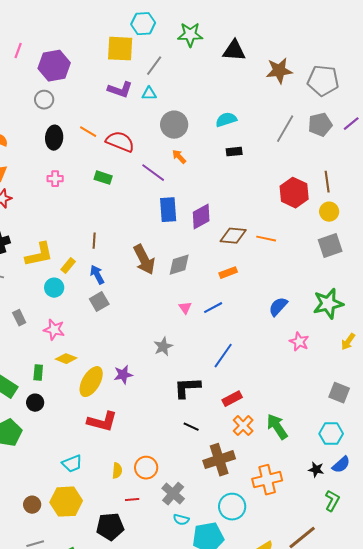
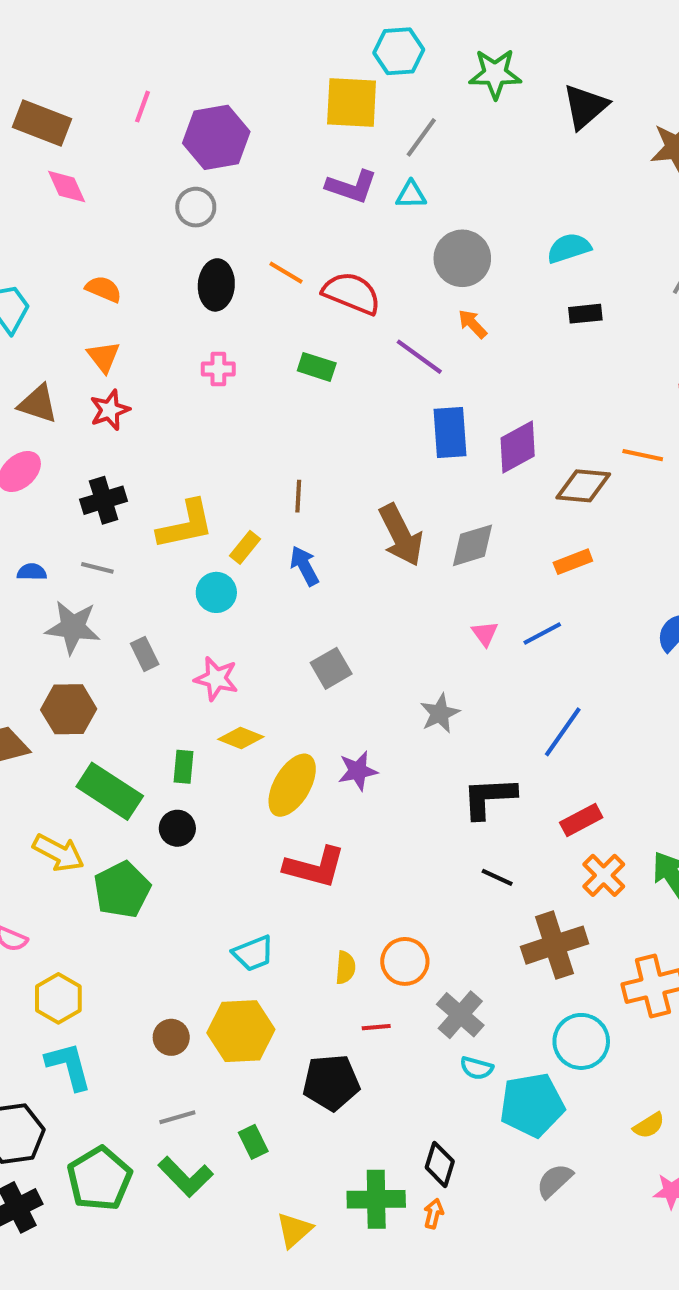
black triangle: (234, 51) -> (585, 107), turned -45
orange line: (266, 239) -> (643, 455), moved
gray square: (99, 302) -> (331, 668), moved

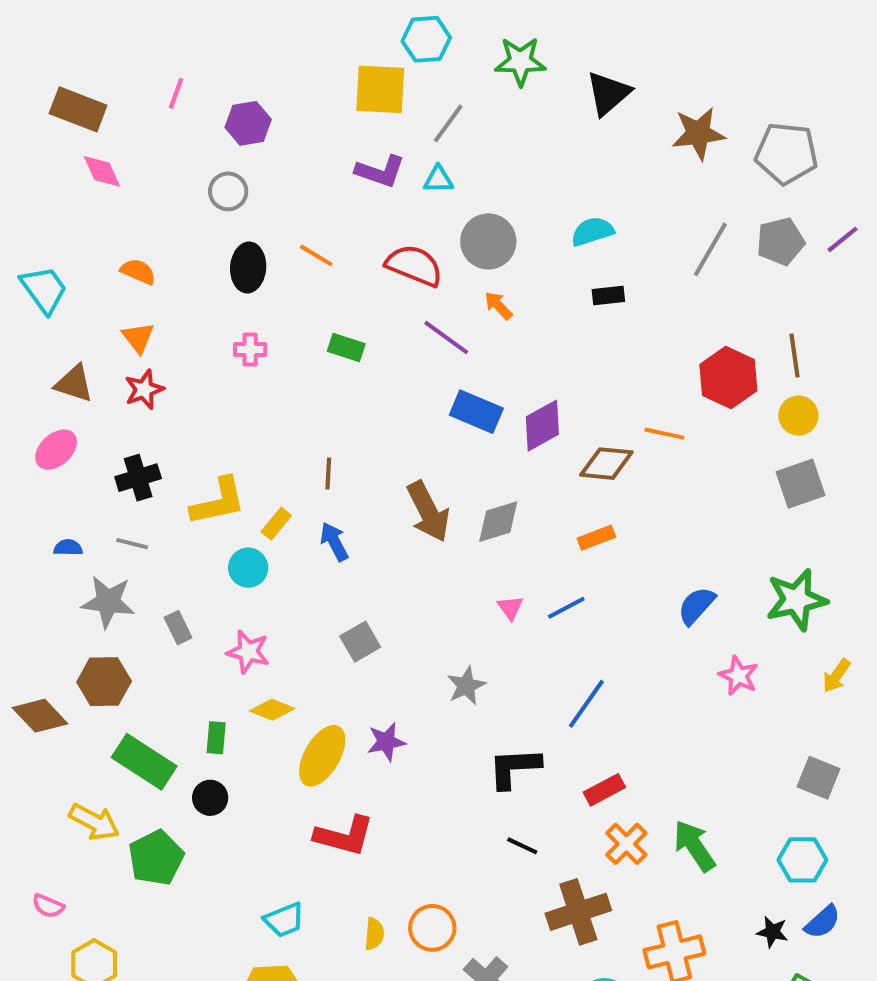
purple hexagon: (216, 137) -> (248, 123), size x0.7
red semicircle: (352, 293) -> (414, 265), moved
blue rectangle: (450, 433) -> (476, 412), turned -63

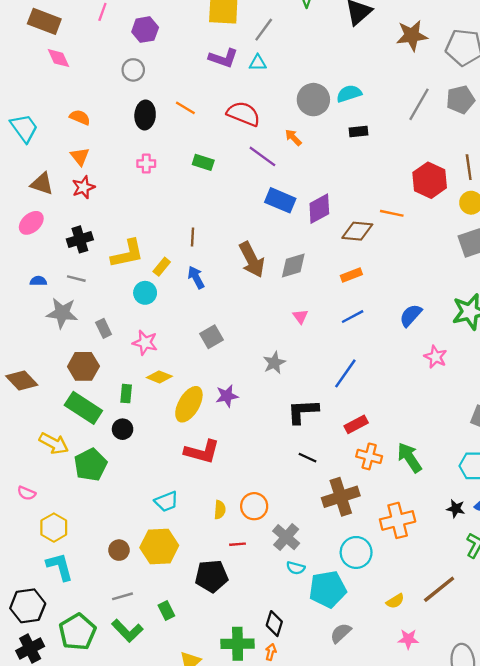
gray circle: (488, 241) -> (313, 100), moved
blue line: (566, 608) -> (353, 317), moved
brown hexagon: (104, 682) -> (83, 366), moved
orange cross: (626, 844) -> (369, 456), turned -30

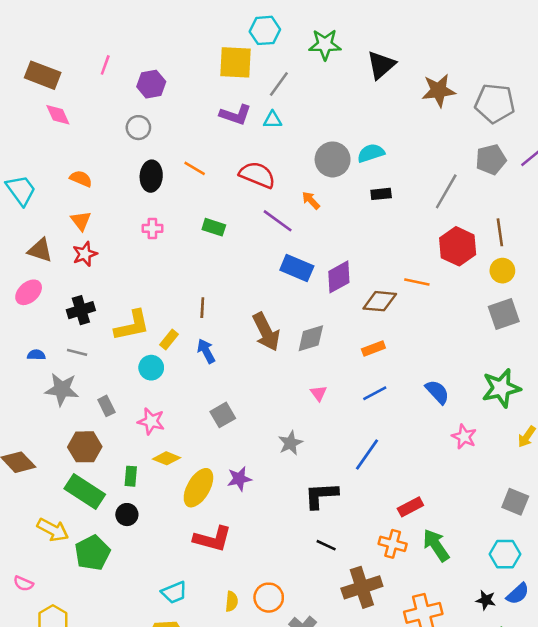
gray line: (419, 104) -> (446, 191), moved
blue semicircle: (411, 315) -> (437, 392), turned 95
red rectangle: (356, 424) -> (410, 507), moved

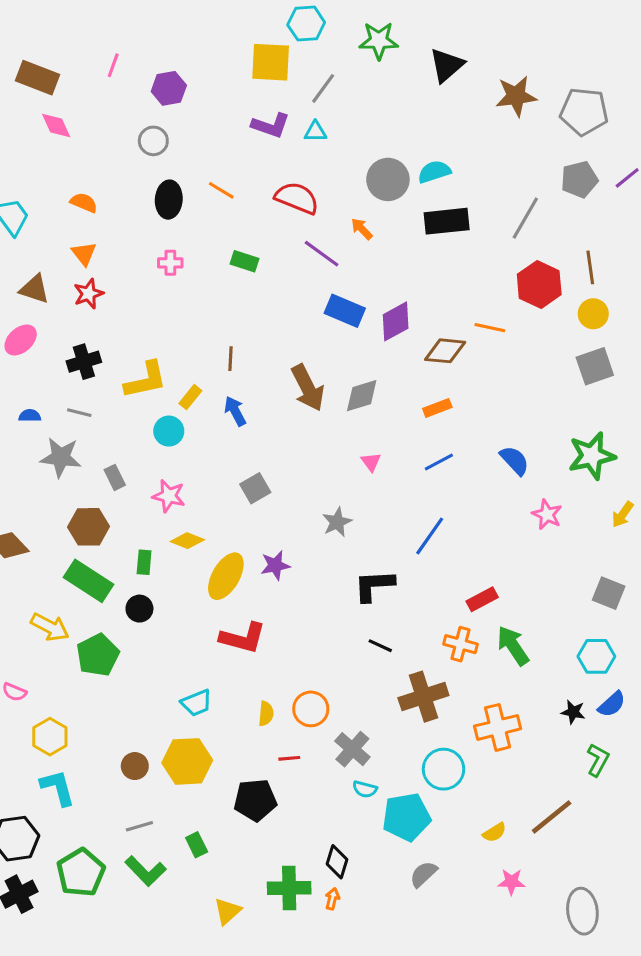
black rectangle: (381, 194) -> (447, 221), size x1.8

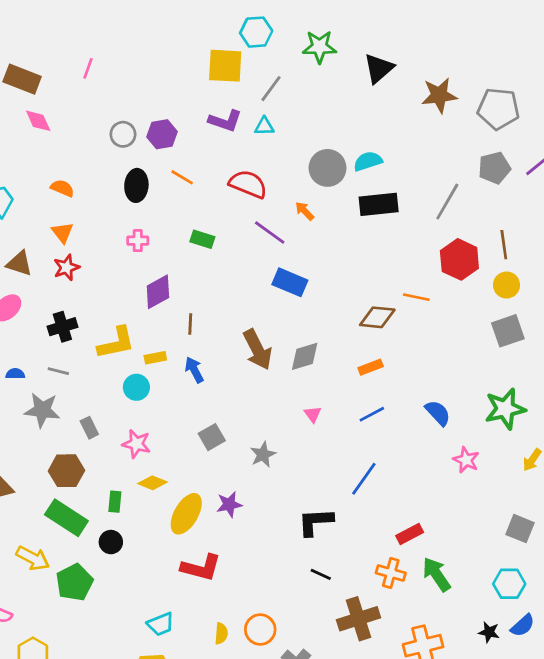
purple hexagon: (169, 88) -> (162, 134), moved
purple diamond: (396, 321) -> (158, 292), moved
yellow rectangle: (190, 397) -> (155, 358), turned 40
gray star: (337, 522) -> (263, 455), moved

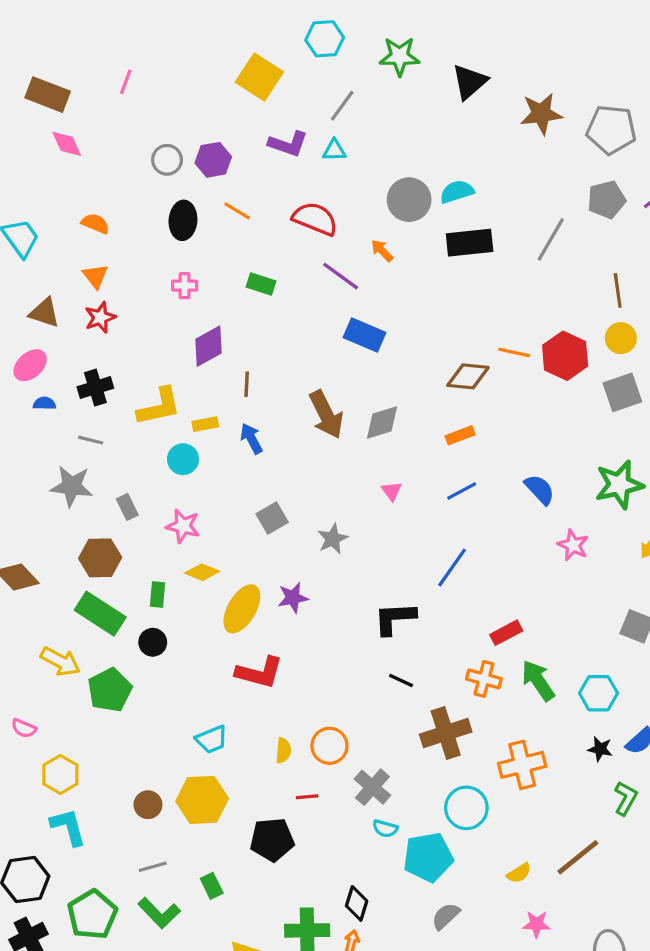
yellow square: (225, 66) -> (259, 77), moved, turned 30
red hexagon: (459, 259) -> (565, 356), moved
blue semicircle: (15, 374) -> (44, 403), moved
cyan hexagon: (509, 584) -> (599, 693), moved

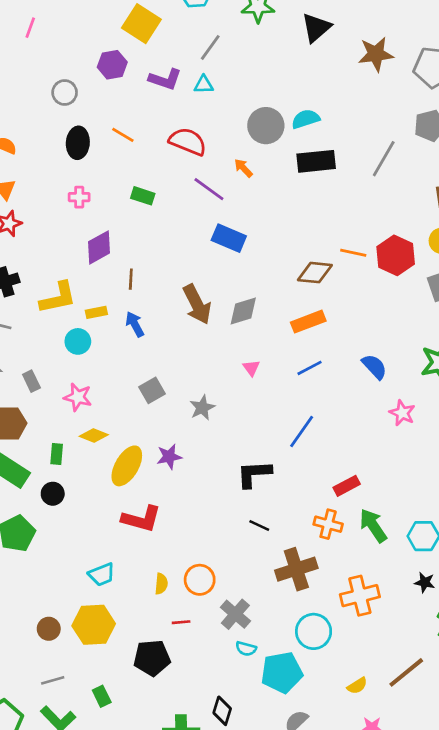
purple hexagon: (213, 160) -> (112, 65), moved
orange rectangle: (460, 435) -> (308, 322), size x1.4

